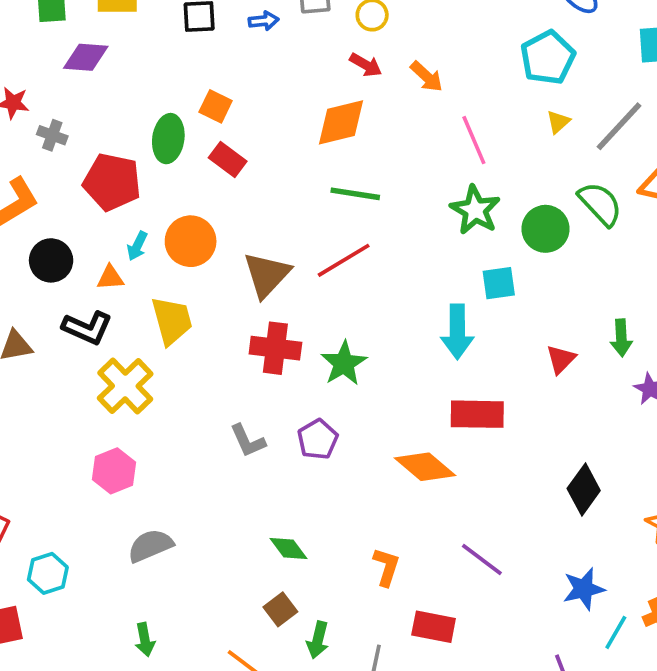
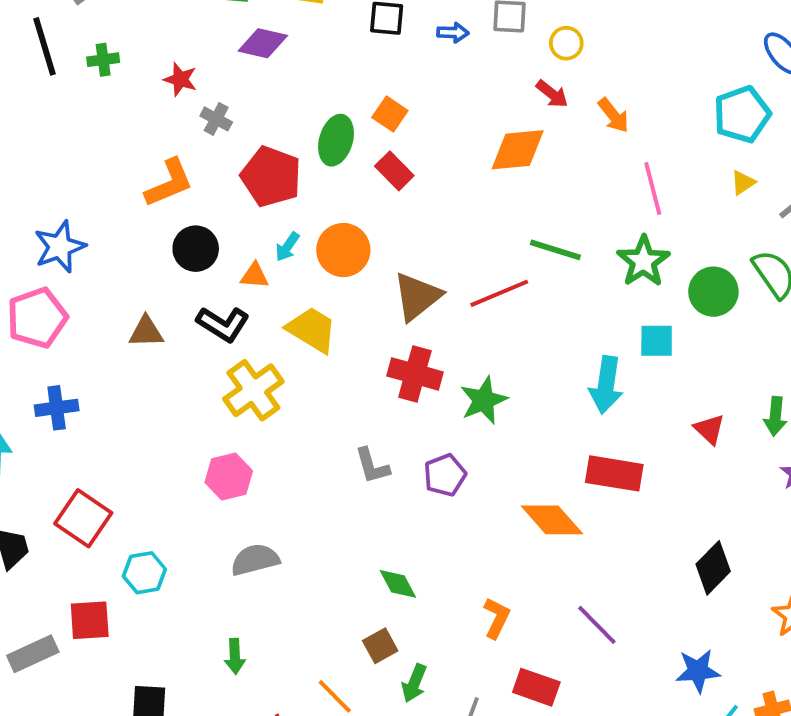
green line: (355, 194) -> (555, 250), moved
yellow trapezoid: (172, 321) -> (312, 330), turned -52
red triangle: (561, 359) -> (709, 429), turned -40

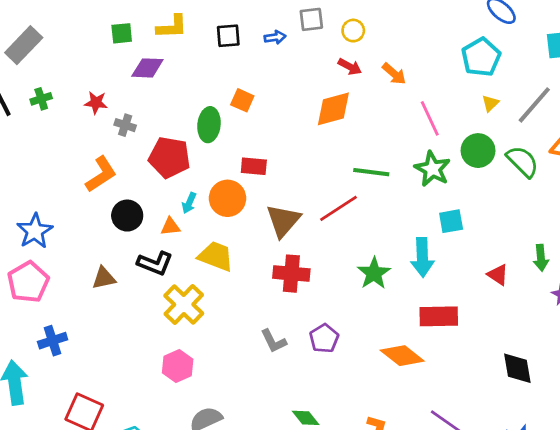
red rectangle: (394, 171) -> (254, 166), moved, turned -30
green circle: (713, 292) -> (478, 151), moved
green star: (484, 400) -> (374, 273), moved
black diamond: (713, 568) -> (517, 368), turned -44

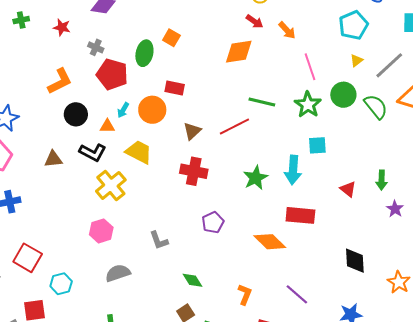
gray cross: (125, 125) -> (96, 47), moved
brown triangle: (283, 221) -> (192, 131), size x0.7
gray L-shape: (274, 341) -> (159, 240), moved

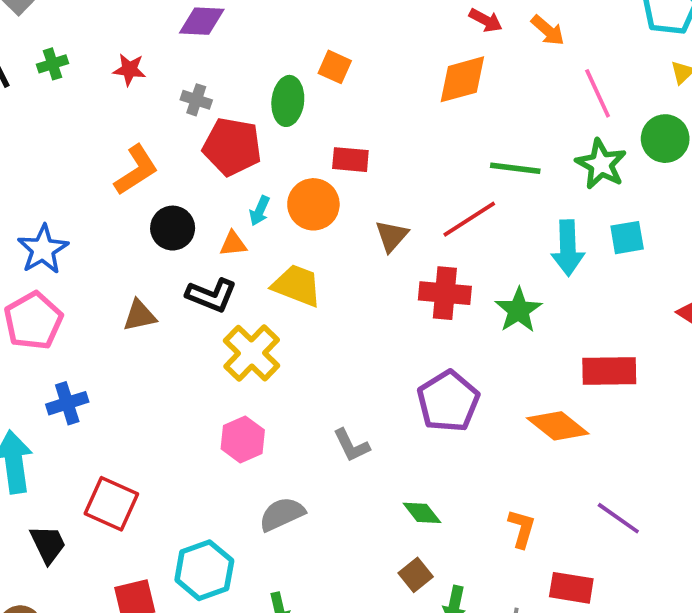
cyan arrow: (293, 170) -> (568, 248), moved
red cross: (194, 171) -> (445, 293), moved
purple pentagon: (213, 222) -> (448, 401), size x1.5
cyan hexagon: (61, 284) -> (204, 570), moved, size x1.4

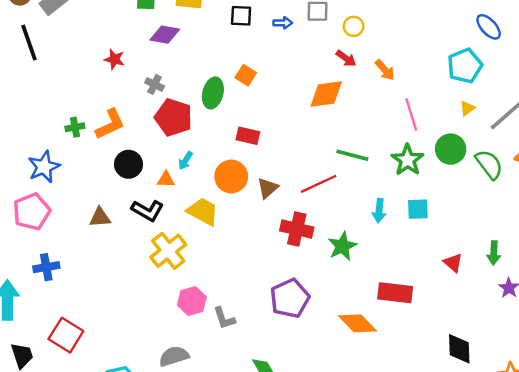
green cross: (52, 64) -> (75, 127), moved
orange circle: (313, 204) -> (231, 176), moved
cyan arrow: (568, 248) -> (379, 211), size x0.7
pink hexagon: (243, 439) -> (192, 301), moved

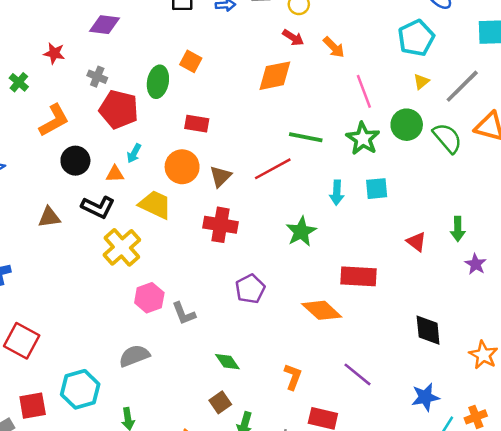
green cross: (75, 127) -> (19, 82), moved, turned -36
red cross: (297, 229) -> (221, 225), moved
purple pentagon: (290, 298) -> (250, 289), size x0.7

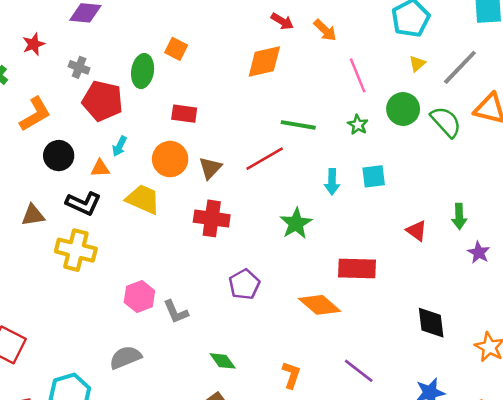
red star: (54, 53) -> (34, 44), turned -30
green star: (363, 139) -> (358, 125), size x0.6
yellow cross: (122, 247) -> (76, 250), moved, turned -33

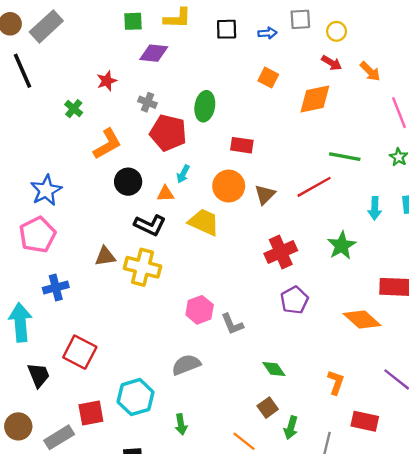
orange square: (176, 49) -> (268, 78), moved
brown triangle: (33, 215) -> (105, 256), moved
red cross: (212, 218) -> (281, 252), moved, turned -32

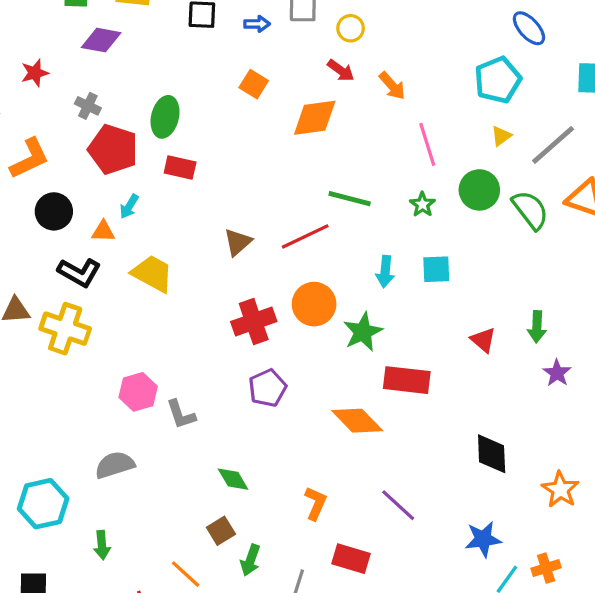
red rectangle: (242, 145) -> (180, 167), moved
orange circle: (229, 186) -> (314, 304), moved
green star: (342, 246) -> (363, 332), moved

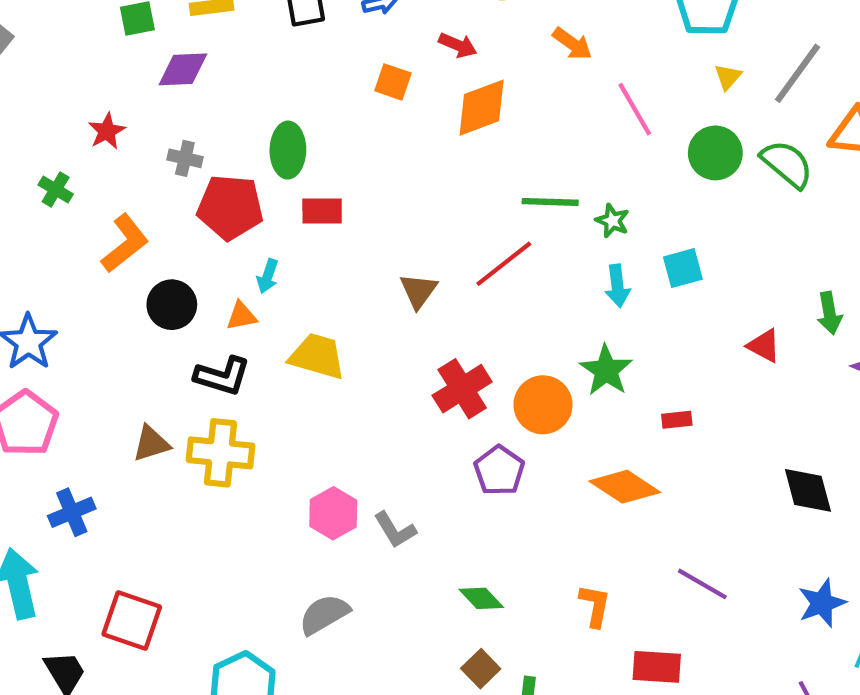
red arrow: (341, 70) -> (458, 45), moved
green star: (422, 204) -> (612, 221), moved
orange circle: (314, 304) -> (543, 405), moved
red rectangle: (407, 380) -> (677, 420), size x0.5

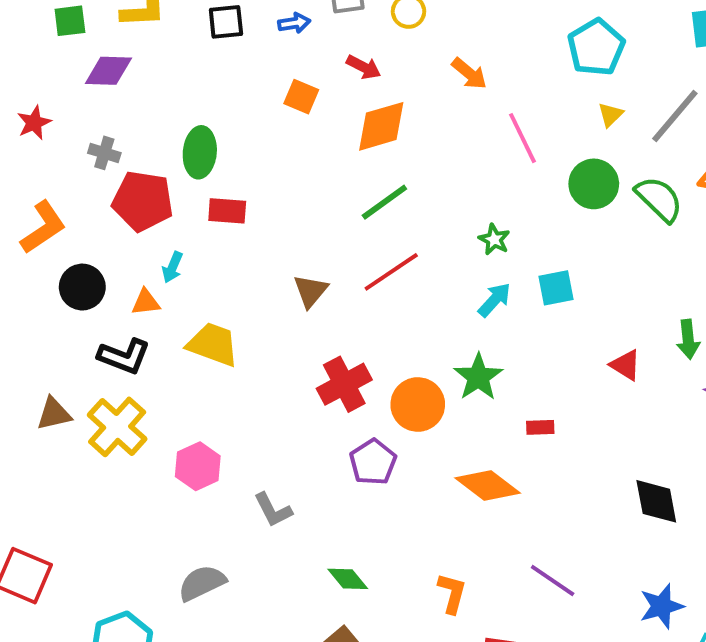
green line: (550, 202) -> (384, 202), moved, turned -42
cyan arrow: (617, 286) -> (494, 300), turned -135
yellow cross: (221, 453) -> (117, 427), turned 32
pink hexagon: (333, 513) -> (198, 466), moved

